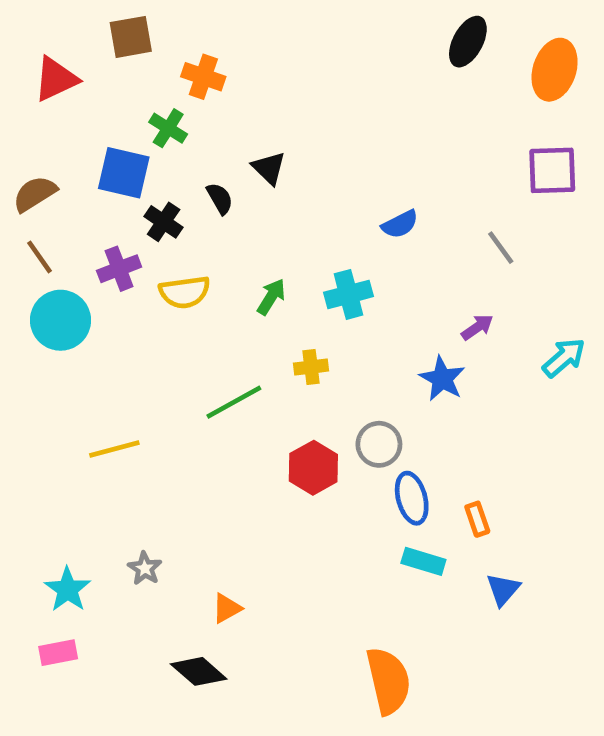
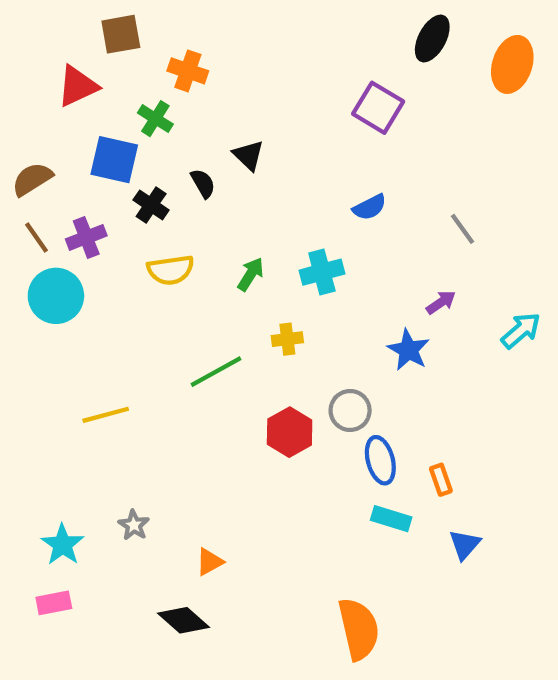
red triangle: (56, 79) -> (78, 86), moved
purple square: (552, 170) -> (378, 108), moved, turned 33
purple cross: (119, 269) -> (86, 237), moved

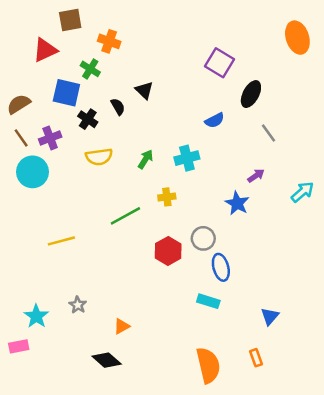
black ellipse: (432, 38) -> (251, 94), moved
orange ellipse: (512, 64) -> (297, 38), turned -36
orange rectangle: (441, 480) -> (256, 358), moved
cyan rectangle: (391, 519) -> (208, 301), moved
pink rectangle: (54, 603) -> (19, 346), moved

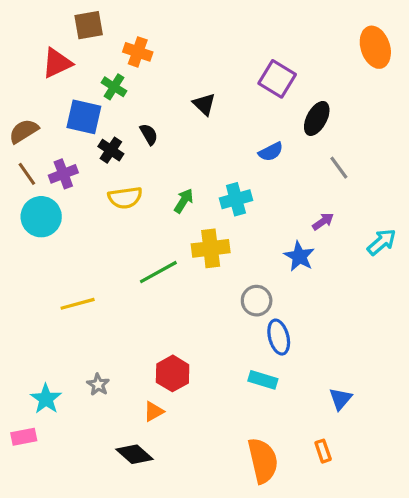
black triangle: (144, 90) -> (204, 104), moved
yellow cross: (167, 197) -> (211, 248), size x1.6
red hexagon: (168, 251) -> (173, 373), moved

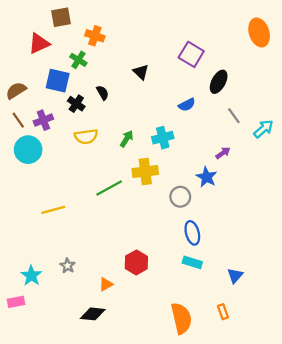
cyan arrow: (382, 242) -> (263, 129), moved
gray circle: (257, 301) -> (180, 197), moved
red hexagon: (173, 373) -> (136, 262), moved
cyan rectangle: (263, 380) -> (192, 262), moved
black diamond: (135, 454) -> (93, 314), turned -35

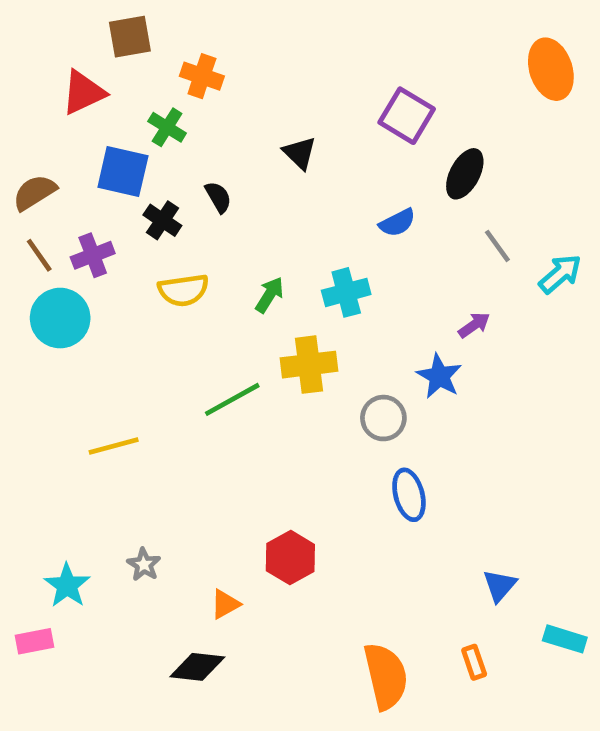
cyan rectangle: (192, 262) -> (565, 639), moved

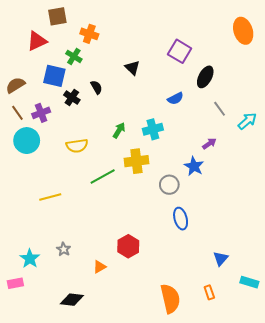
yellow semicircle: (183, 290) -> (77, 146), moved
black diamond: (197, 667) -> (72, 300), moved

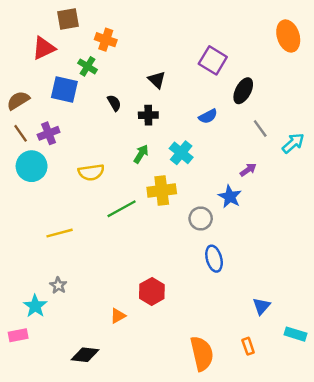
black cross: (72, 97) -> (148, 115), moved, turned -35
cyan cross: (153, 129) -> (181, 153), turned -36
gray star: (64, 249) -> (58, 285), moved

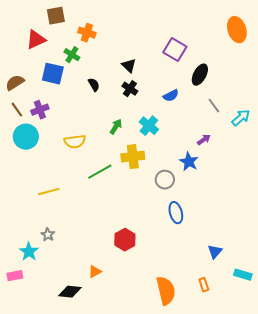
black cross: (148, 115) -> (130, 89), moved, turned 35
orange triangle: (118, 316) -> (95, 272), moved

